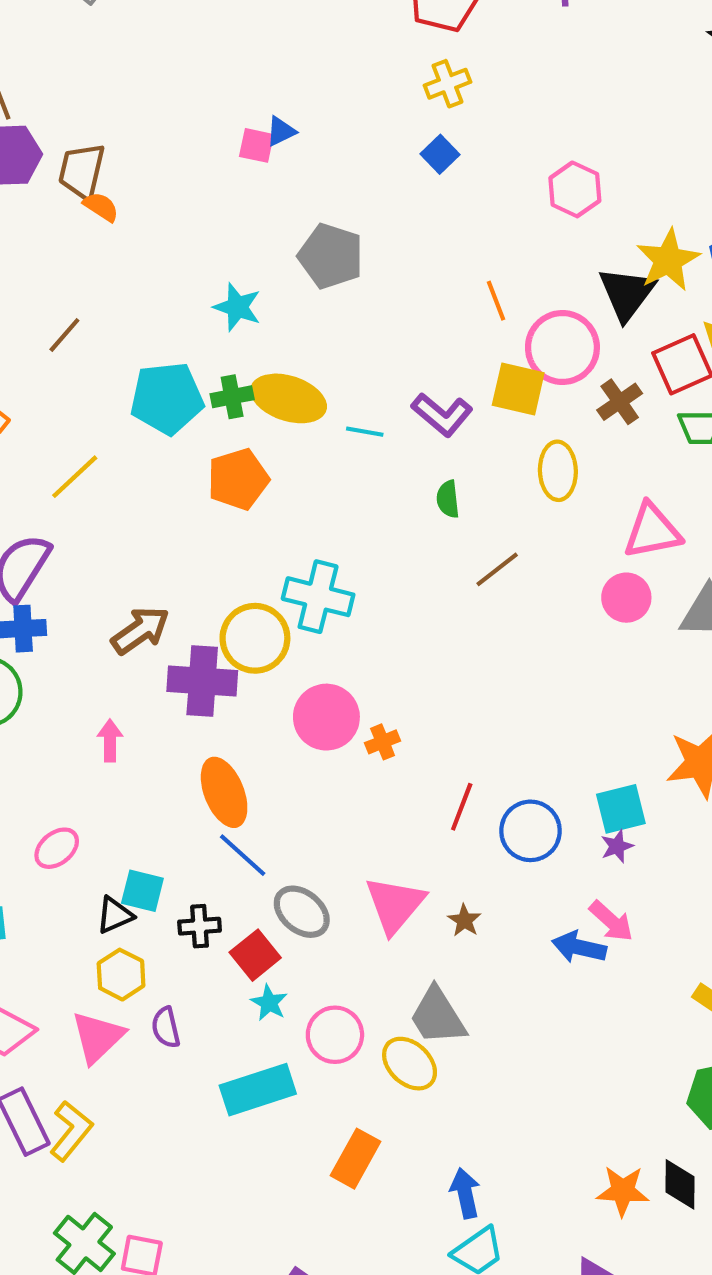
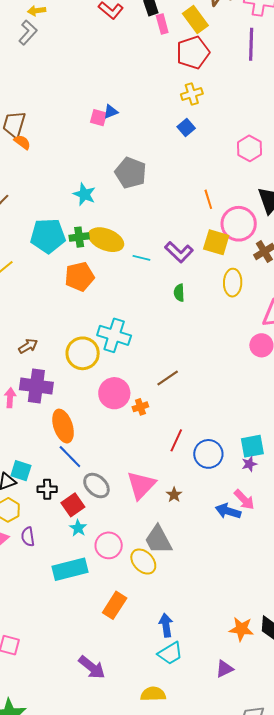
brown line: (497, 569) -> (168, 378), moved
brown arrow: (140, 630) -> (28, 346), size x0.7
purple cross: (202, 681) -> (36, 386), moved

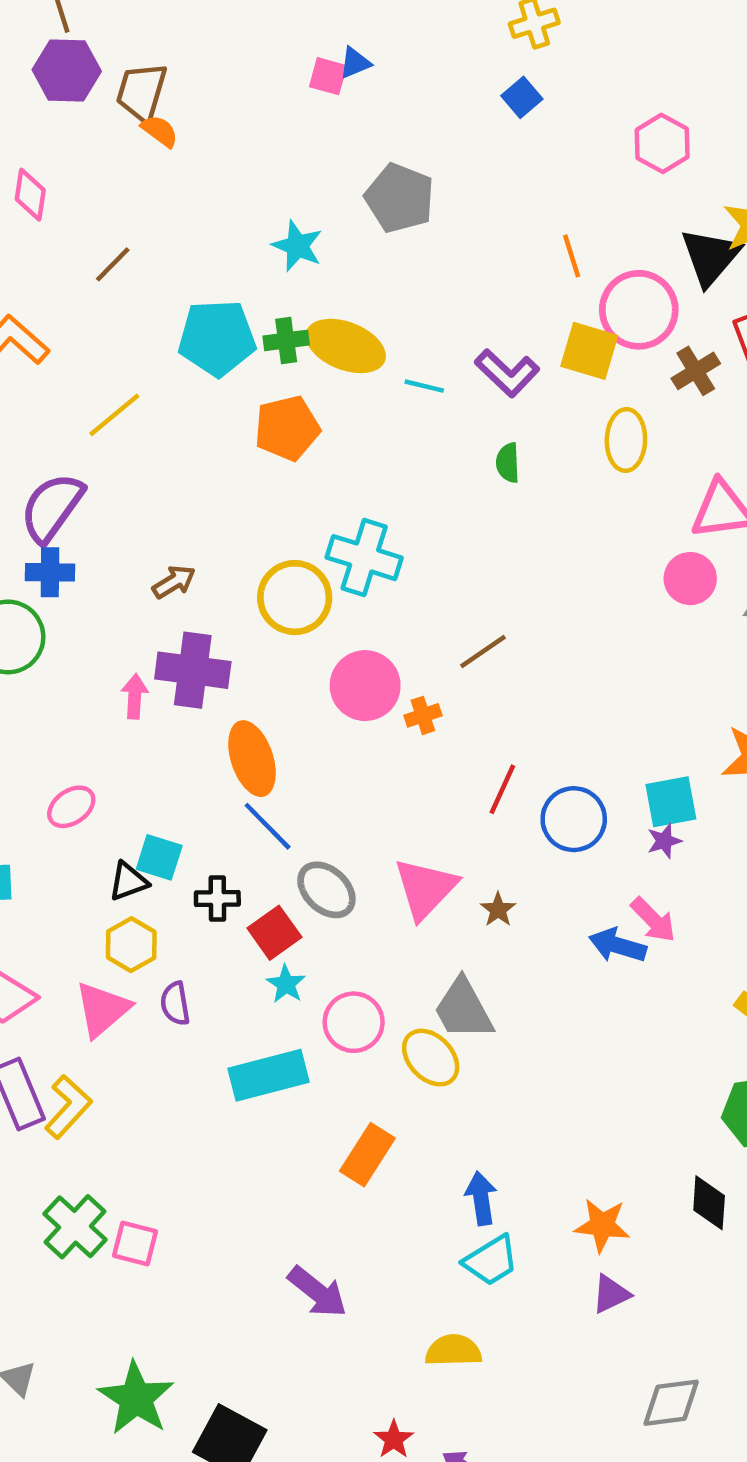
orange star: (241, 629) -> (602, 1225), moved

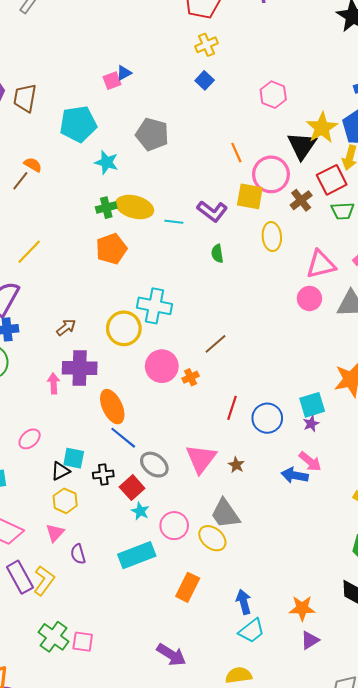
pink square: (328, 76) -> (112, 81), turned -30
orange semicircle: (160, 131) -> (33, 165), moved
cyan pentagon: (217, 338) -> (78, 124), moved
purple semicircle: (175, 1004) -> (78, 554), moved
pink triangle: (102, 1009) -> (55, 533), size x0.7

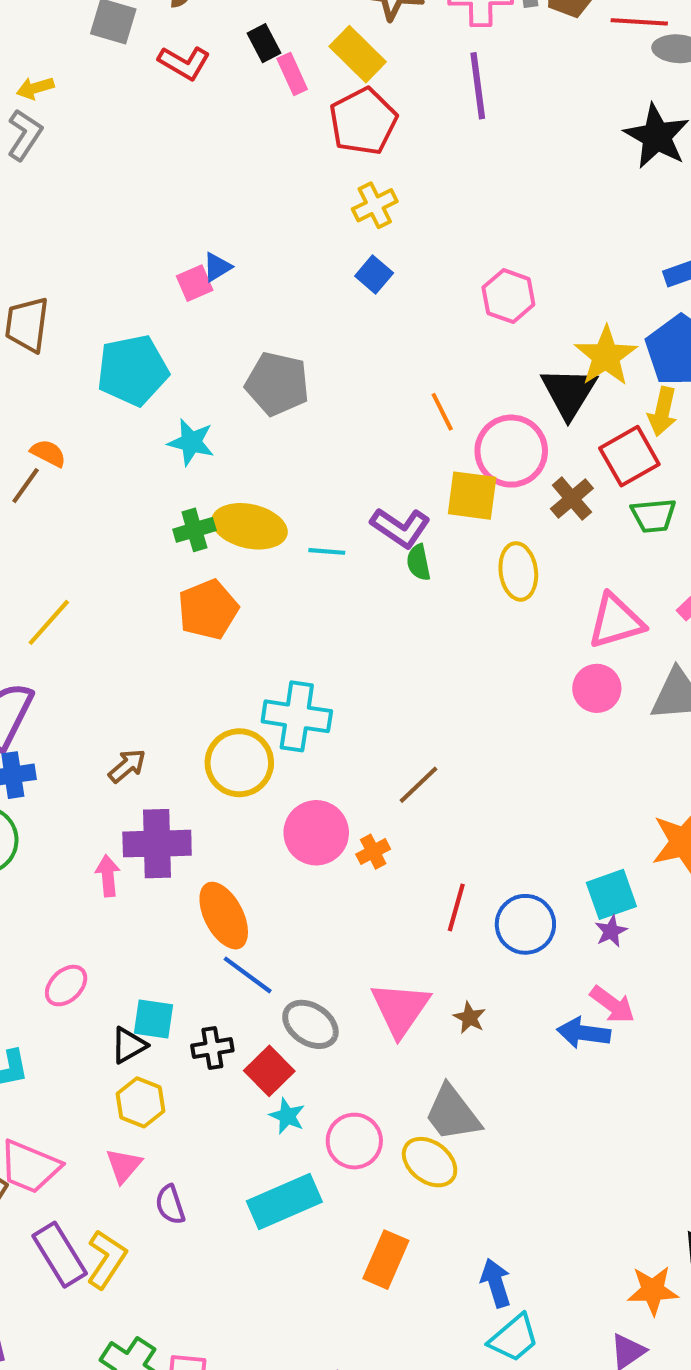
green semicircle: (217, 254) -> (418, 562), moved
orange star: (302, 608) -> (653, 1290), moved

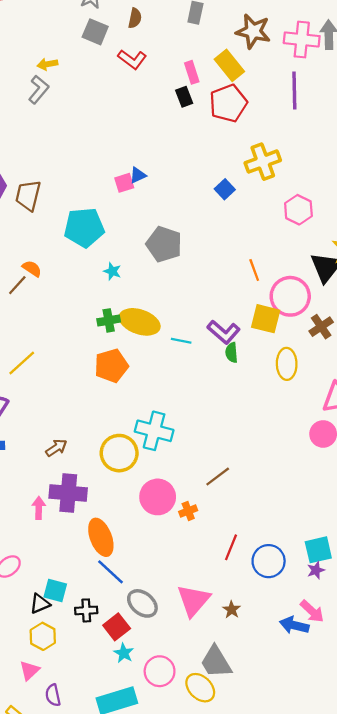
black rectangle: (264, 43) -> (184, 97), moved
yellow cross: (375, 205) -> (263, 162), moved, size x1.4
cyan star: (191, 442) -> (112, 271), size x0.7

